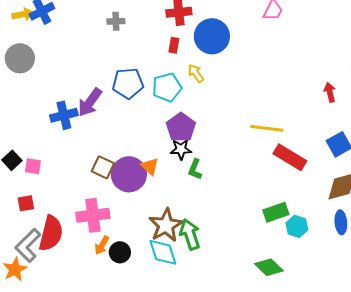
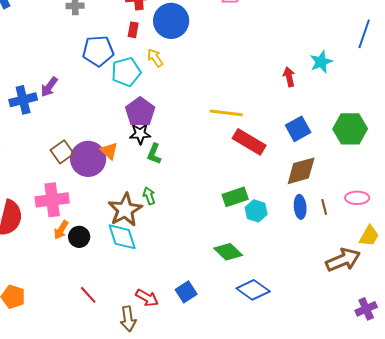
blue pentagon: (128, 83) -> (98, 51), moved
purple arrow: (90, 102) -> (49, 87), size x0.7
brown square: (103, 167) -> (62, 152), turned 30
green arrow: (190, 234) -> (149, 196), moved, size x0.6

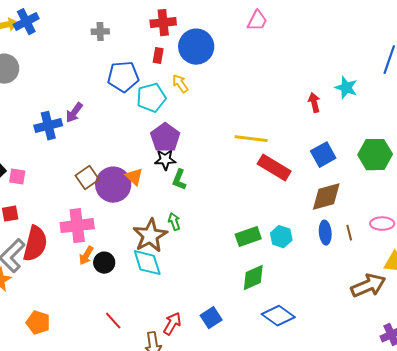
cyan star: (321, 62) -> (346, 88), turned -30
green rectangle: (235, 197) -> (248, 237), moved
green diamond: (228, 252) -> (253, 278), turned -68
red arrow: (147, 298) -> (172, 324), turned -90

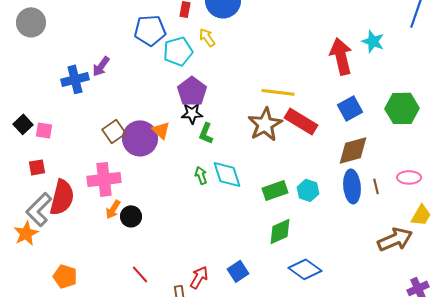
red arrow: (314, 103) -> (341, 56), size x1.8
blue ellipse: (325, 233) -> (352, 186), size x1.4
brown star: (150, 236) -> (265, 124), moved
cyan diamond: (147, 263) -> (227, 174), moved

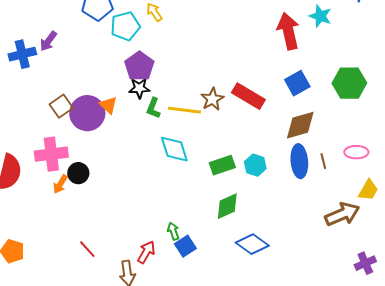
yellow line: (278, 92) -> (184, 110), moved
brown star: (265, 124) -> (212, 99), size x0.7
green arrow: (201, 175) -> (173, 231), moved
black circle: (131, 216) -> (78, 173), moved

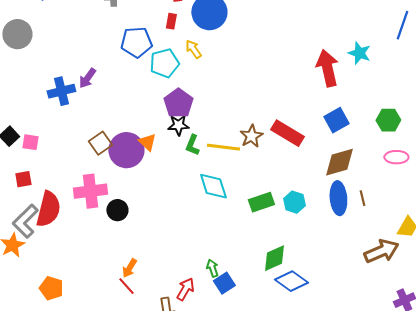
green hexagon: (349, 83) -> (388, 120), size x0.7
pink ellipse: (356, 152) -> (396, 157), moved
orange arrow: (60, 184) -> (129, 268), moved
green diamond: (227, 206) -> (274, 258), moved

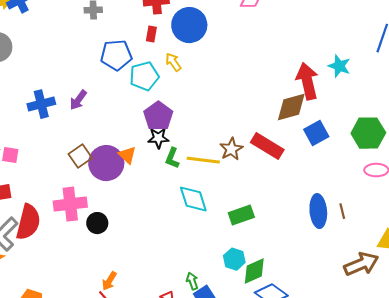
purple arrow: (87, 78) -> (78, 100), moved
green hexagon: (388, 120) -> (368, 133), size x1.4
brown diamond: (339, 162) -> (291, 107), moved
cyan hexagon: (294, 202) -> (234, 259), moved

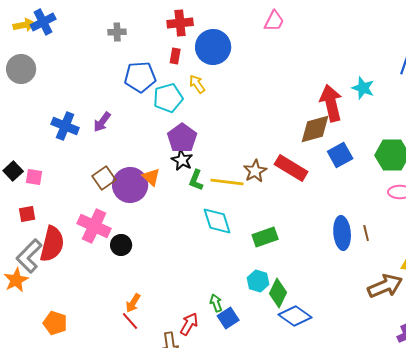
blue cross: (41, 104) -> (65, 126), turned 36
black star: (158, 138) -> (182, 160), turned 30
pink cross: (70, 204) -> (94, 226), turned 32
green diamond: (254, 271) -> (278, 293), turned -40

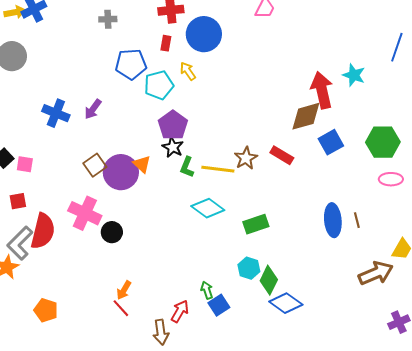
red rectangle: (291, 168) -> (282, 155), size x0.7
cyan diamond: (217, 221) -> (208, 208), turned -36

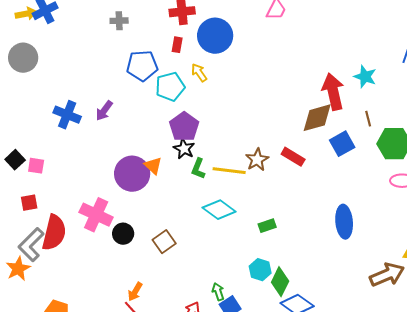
brown square: (95, 165) -> (164, 242), moved
brown line: (357, 220) -> (368, 119), moved
green rectangle: (256, 224) -> (267, 226), size x0.7

